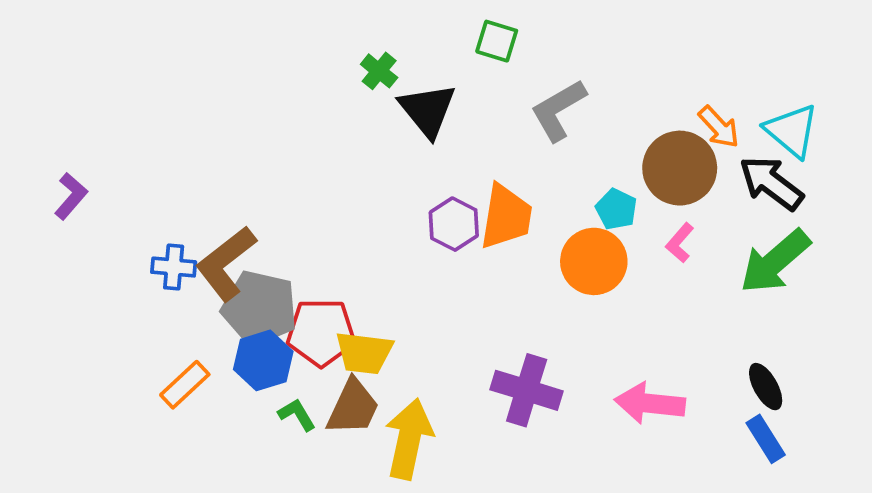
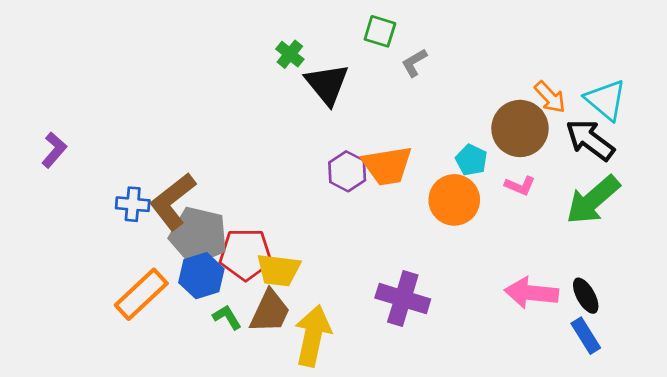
gray L-shape: (558, 110) -> (414, 63), moved, size x0.6
orange trapezoid: (506, 217) -> (387, 166), turned 72
pink L-shape: (680, 243) -> (520, 186), turned -108
orange rectangle: (185, 385) -> (141, 294), size x1.4
pink arrow: (650, 403) -> (531, 293), moved

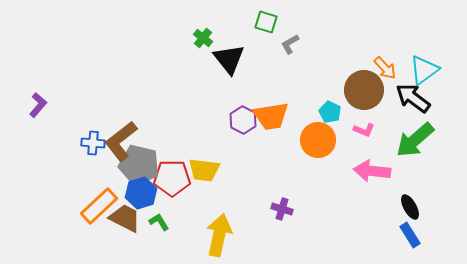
cyan triangle: (606, 100) -> (424, 70), turned 44
yellow trapezoid: (278, 270) -> (204, 170), moved
pink arrow: (531, 293) -> (372, 171), moved
purple cross: (403, 299) -> (282, 209), size x0.6
brown trapezoid: (270, 311) -> (125, 218), moved, turned -88

